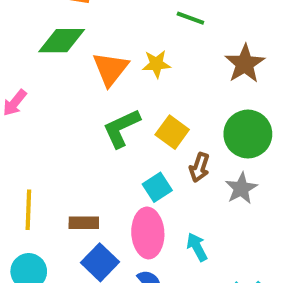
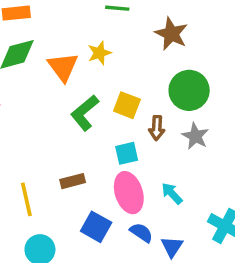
cyan square: (157, 187) -> (127, 153), turned 35
brown rectangle: (84, 223) -> (73, 181), moved

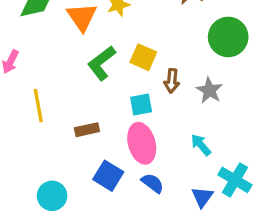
green circle: (189, 90) -> (228, 37), moved
cyan arrow: (172, 193) -> (201, 145), moved
yellow line: (26, 199) -> (38, 106), moved
blue triangle: (172, 247) -> (202, 197), moved

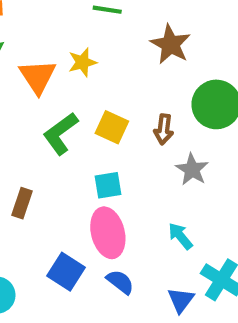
brown arrow: (172, 81) -> (164, 129), moved
brown rectangle: (87, 130) -> (22, 203), moved, turned -60

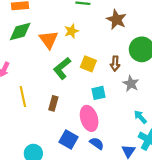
cyan square: (108, 185) -> (99, 93), moved
brown rectangle: (22, 203) -> (53, 103), moved
cyan arrow: (180, 236) -> (140, 117), moved

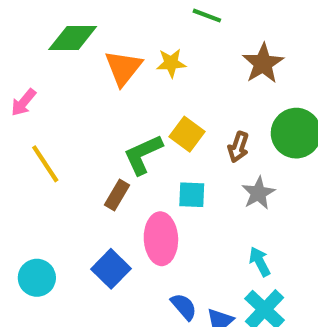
green L-shape: (62, 68) -> (143, 154), moved
yellow line: (23, 97) -> (45, 164), turned -36
brown rectangle: (53, 103) -> (117, 195), moved
blue semicircle: (97, 143) -> (184, 307), moved

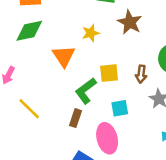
brown star: (263, 63) -> (130, 22), moved
orange triangle: (123, 68) -> (64, 56), moved
yellow square: (187, 134) -> (109, 73), turned -30

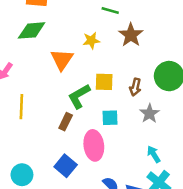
yellow line: (29, 109) -> (21, 107), turned 40

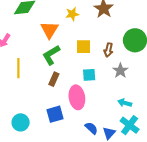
green L-shape: (79, 96) -> (51, 55), moved
cyan arrow: (154, 154) -> (125, 103), turned -40
blue square: (66, 166) -> (55, 114), turned 36

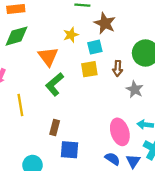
cyan square: (89, 75) -> (95, 47), moved
brown rectangle: (54, 79) -> (55, 127), moved
pink ellipse: (77, 97) -> (120, 132), moved
blue square: (55, 114) -> (69, 150), turned 30

